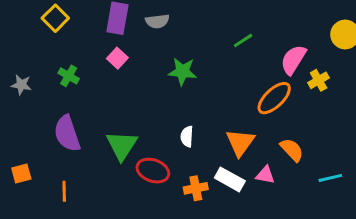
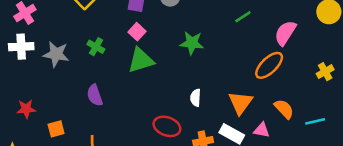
yellow cross: (319, 80) -> (325, 72), moved
gray star: (21, 85) -> (56, 54), size x1.5
purple semicircle: (67, 134) -> (95, 95), size x0.7
green triangle: (122, 145) -> (141, 60), moved, turned 40
cyan line: (330, 178) -> (315, 121), moved

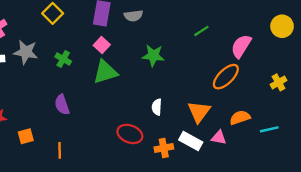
gray star: (56, 54) -> (26, 52), moved
orange semicircle: (284, 109) -> (240, 118), turned -66

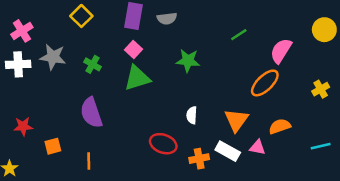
purple semicircle: (62, 105) -> (91, 113), size x1.4
cyan line: (269, 129) -> (321, 146), moved

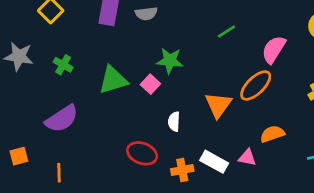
pink square: (133, 49) -> (150, 84), moved
purple semicircle: (91, 113) -> (62, 119), turned -104
orange triangle: (236, 120) -> (218, 105), moved

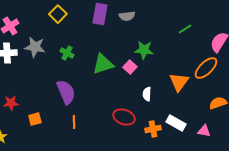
purple semicircle: (62, 119) -> (66, 92), turned -80
pink triangle: (247, 158) -> (204, 131), moved
orange line: (59, 173) -> (74, 122), moved

